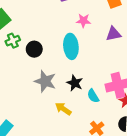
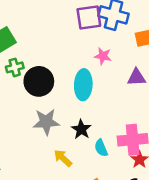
black circle: (34, 49) -> (39, 81), size x1.5
gray star: (45, 81) -> (46, 122), turned -30

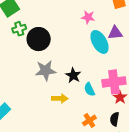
cyan ellipse: (83, 85) -> (100, 42), moved, turned -30
yellow arrow: (63, 158) -> (60, 99), turned 140

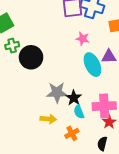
gray star: (46, 71) -> (57, 93), moved
black star: (73, 75) -> (74, 98), moved
orange cross: (89, 120) -> (72, 133), moved

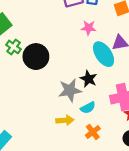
green cross: (12, 46) -> (14, 47), turned -32
black star: (74, 98) -> (88, 79), moved
cyan semicircle: (79, 112) -> (88, 108), moved, turned -88

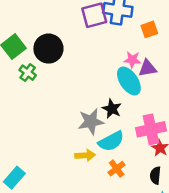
pink star: (89, 28) -> (132, 60), moved
black circle: (36, 57) -> (48, 49), moved
cyan semicircle: (88, 108) -> (111, 141), size x1.5

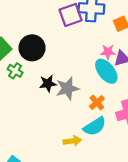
black star: (112, 109) -> (48, 83), moved, turned -30
gray star: (91, 122) -> (67, 88), moved
orange cross: (117, 169) -> (97, 102), moved

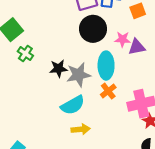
black circle: (32, 48) -> (93, 29), moved
cyan ellipse: (106, 71) -> (106, 66), moved, turned 35
cyan semicircle: (95, 126) -> (73, 105), moved

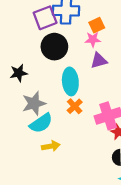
pink star: (122, 39) -> (93, 39), moved
black star: (59, 69) -> (19, 73), moved
gray star: (79, 75) -> (34, 103), moved

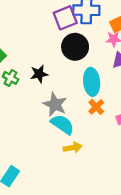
gray star: (34, 103) -> (55, 104), turned -30
cyan semicircle: (41, 123) -> (62, 124), turned -110

